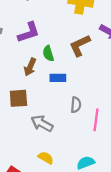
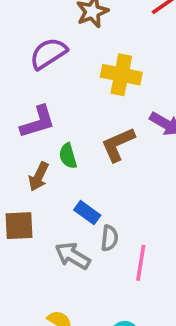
blue rectangle: (58, 78) -> (87, 213), moved, turned 35
gray arrow: (42, 123) -> (73, 256), moved

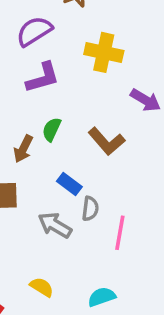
purple L-shape: (38, 122) -> (43, 78), moved
brown L-shape: (118, 144) -> (106, 141), moved, turned -108
green semicircle: (68, 156) -> (52, 129), turned 40

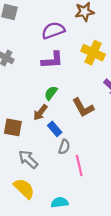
brown arrow: (23, 149) -> (40, 112), moved
gray arrow: (55, 225) -> (28, 159), moved
pink line: (120, 233) -> (79, 165), turned -35
yellow semicircle: (42, 287) -> (24, 189), size x1.5

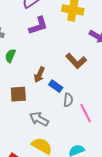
green semicircle: (51, 93) -> (10, 56), moved

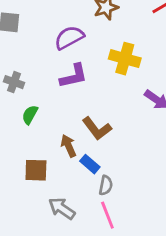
brown L-shape: (76, 61) -> (97, 128), moved
brown arrow: (39, 75) -> (68, 146), turned 126
pink line: (86, 113) -> (107, 215), moved

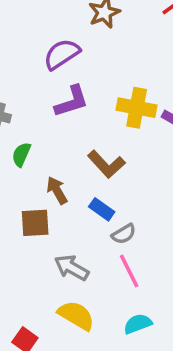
yellow cross: (125, 59) -> (137, 108), moved
brown arrow: (68, 146) -> (57, 190), moved
gray semicircle: (106, 185) -> (124, 234), turned 54

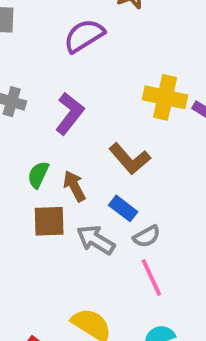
purple L-shape: (72, 101) -> (70, 114), moved, turned -36
green semicircle: (21, 154) -> (38, 175), moved
gray arrow: (72, 268) -> (96, 240), moved

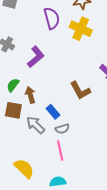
purple semicircle: (84, 36) -> (52, 18), turned 95
yellow cross: (165, 97) -> (81, 29), moved
brown L-shape: (130, 159) -> (80, 90), moved

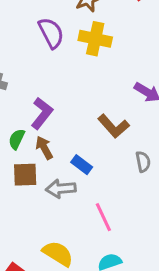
purple L-shape: (36, 57) -> (42, 113), moved
gray arrow: (35, 125) -> (61, 189), turned -36
gray semicircle: (62, 129) -> (143, 162), moved, turned -72

